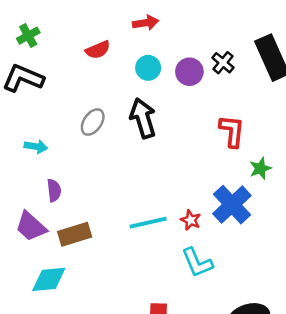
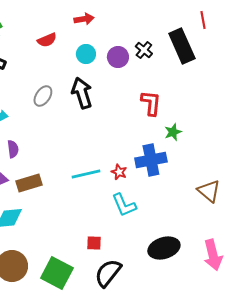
blue cross: (232, 205) -> (151, 160), turned 32

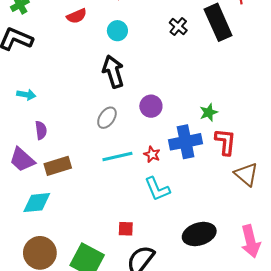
purple circle: (118, 57) -> (151, 106), moved
gray ellipse: (43, 96) -> (107, 118), moved
red L-shape: (151, 103) -> (225, 142), moved

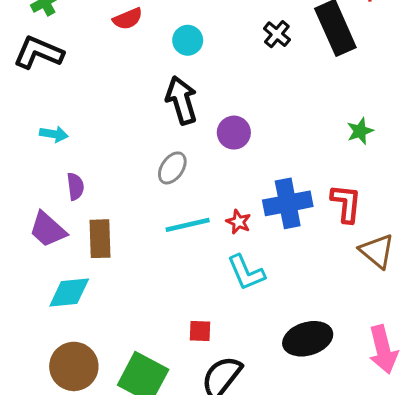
purple circle: (151, 106) -> (234, 133), moved
green star: (209, 112) -> (360, 131), moved
brown rectangle: (58, 166) -> (100, 239), turned -75

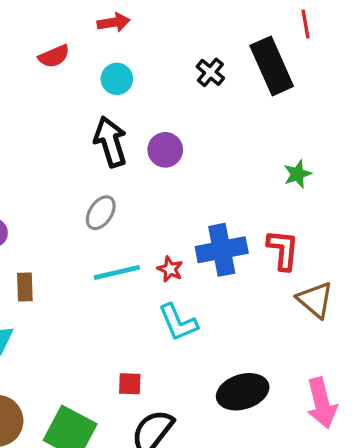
purple circle: (234, 133) -> (165, 150), moved
brown rectangle: (100, 239) -> (25, 287), size x0.7

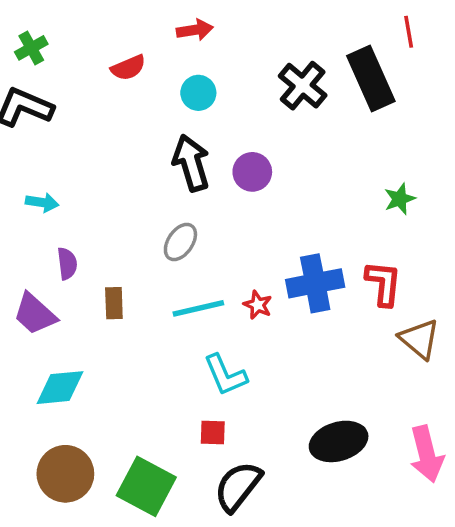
black cross: (210, 72) -> (303, 86), size x1.5
brown rectangle: (25, 287) -> (114, 303), moved
cyan L-shape: (178, 322) -> (225, 375), moved

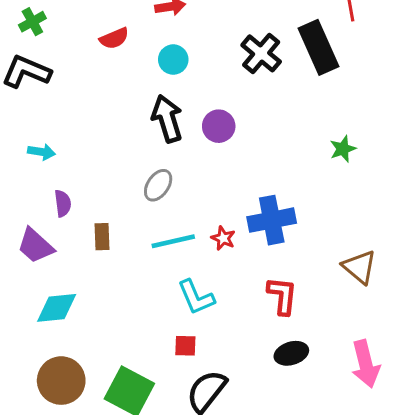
red L-shape: (383, 283) -> (282, 296), moved
black ellipse: (339, 441) -> (291, 353), size x0.7

